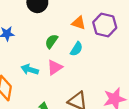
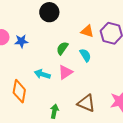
cyan semicircle: (76, 49) -> (85, 55), turned -64

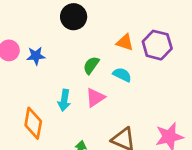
cyan semicircle: (85, 55) -> (122, 75), turned -32
cyan arrow: (42, 74) -> (64, 100), turned -98

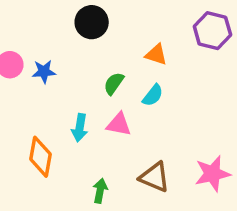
purple hexagon: (157, 45) -> (212, 31), moved
cyan semicircle: (122, 75) -> (153, 95), turned 102
pink triangle: (95, 98) -> (119, 124), turned 45

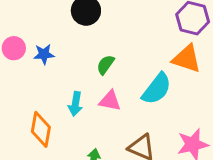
orange triangle: (156, 54) -> (187, 59), moved, size x1.5
cyan semicircle: (153, 95) -> (157, 89), moved, size x1.6

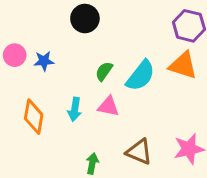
cyan semicircle: (157, 89) -> (141, 76), moved
orange diamond: (41, 129) -> (34, 117), moved

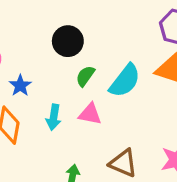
black circle: (85, 19) -> (68, 41), moved
blue star: (44, 61) -> (20, 86), moved, turned -30

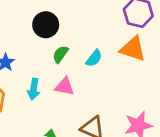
cyan semicircle: (125, 81) -> (94, 58), size x0.6

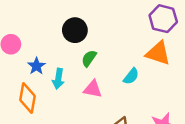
cyan semicircle: (94, 58) -> (131, 76), moved
cyan arrow: (34, 89) -> (58, 79), moved

